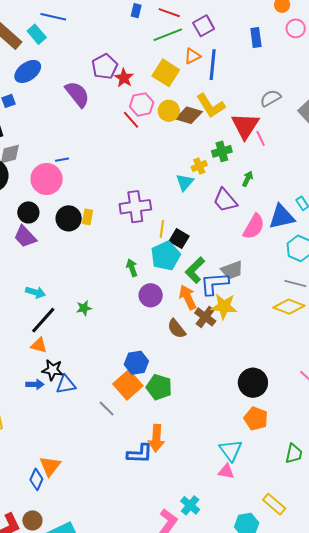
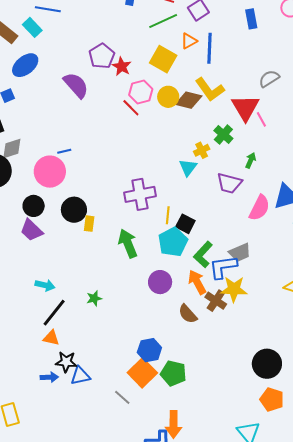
green cross: (222, 151) -> (223, 134), turned -30
purple trapezoid: (225, 200) -> (229, 183), turned -32
yellow rectangle: (88, 217) -> (89, 224), moved
green arrow: (132, 268) -> (128, 243), moved, size x1.6

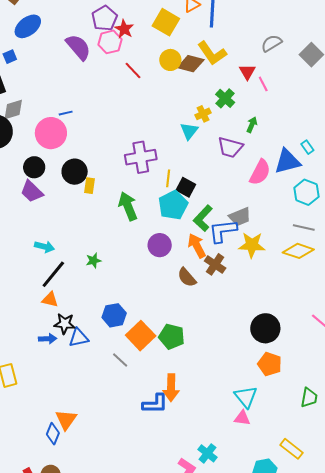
pink hexagon: (141, 92) -> (110, 42), moved
red triangle: (245, 108) -> (247, 72), size x0.6
yellow star: (234, 289) -> (252, 245), moved
blue hexagon: (149, 350) -> (114, 315), moved

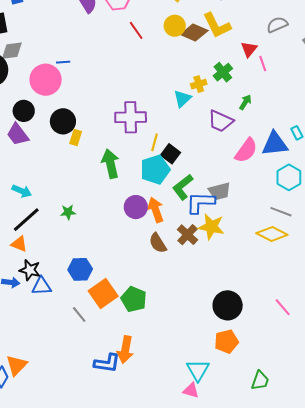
yellow star: (252, 245) -> (211, 227), moved
orange arrow: (197, 246) -> (156, 210), moved
orange pentagon: (270, 364) -> (226, 341), turned 30

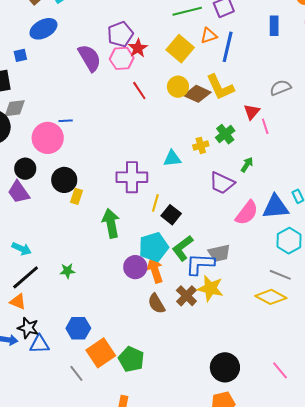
cyan triangle: (182, 99) -> (172, 158), moved, turned 36
cyan pentagon: (155, 170) -> (154, 247), moved

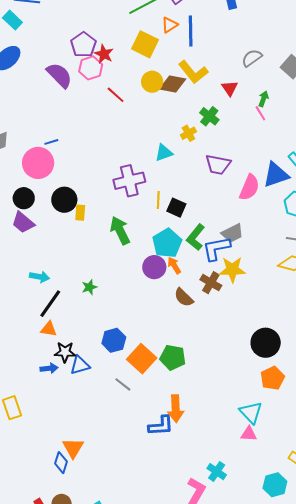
pink line: (265, 126) -> (260, 113), moved
green arrow: (247, 165) -> (263, 99), moved
orange arrow: (155, 270) -> (174, 265), size x0.7

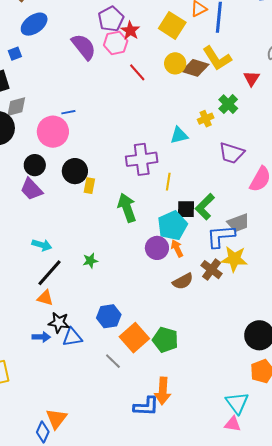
black square: (176, 208) -> (186, 209), moved, turned -30
green L-shape: (196, 237) -> (205, 207), moved
brown semicircle: (184, 297) -> (183, 281), turned -80

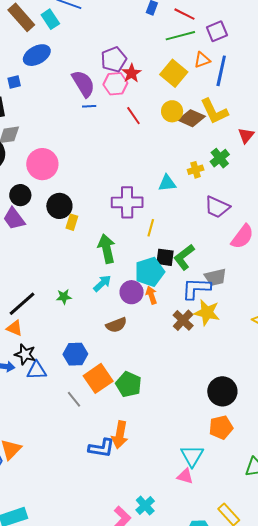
blue line: (68, 112) -> (89, 106), moved
cyan arrow: (42, 245) -> (102, 283), moved, turned -66
brown semicircle: (183, 281) -> (116, 325), moved

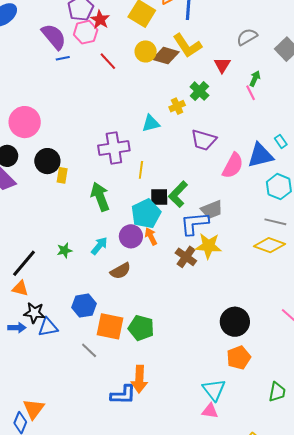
cyan arrow: (102, 283) -> (99, 246), moved
orange square: (98, 378) -> (110, 326), turned -36

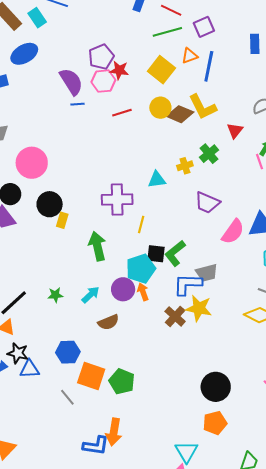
red star: (100, 20) -> (119, 70), turned -30
red line: (108, 61) -> (122, 113), turned -72

